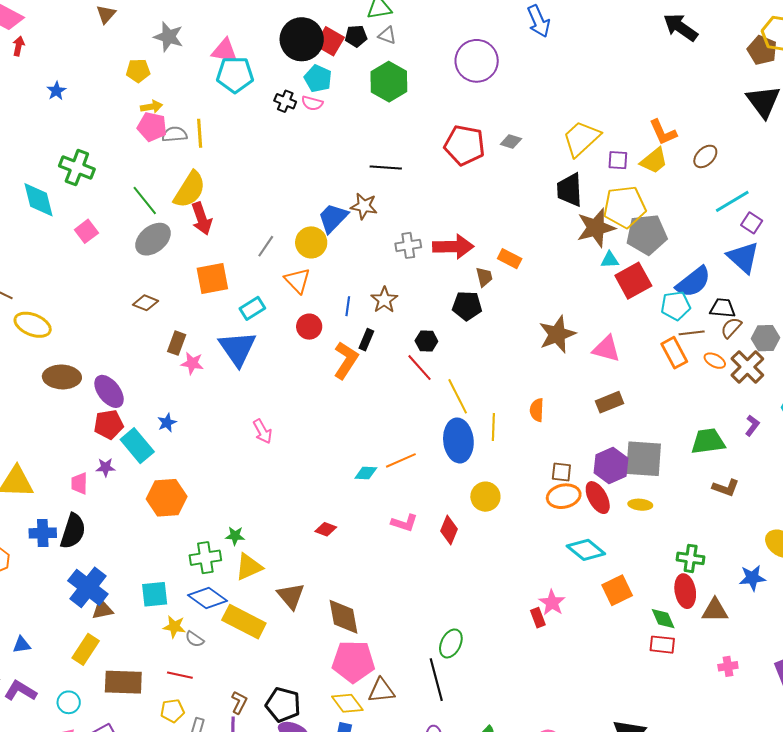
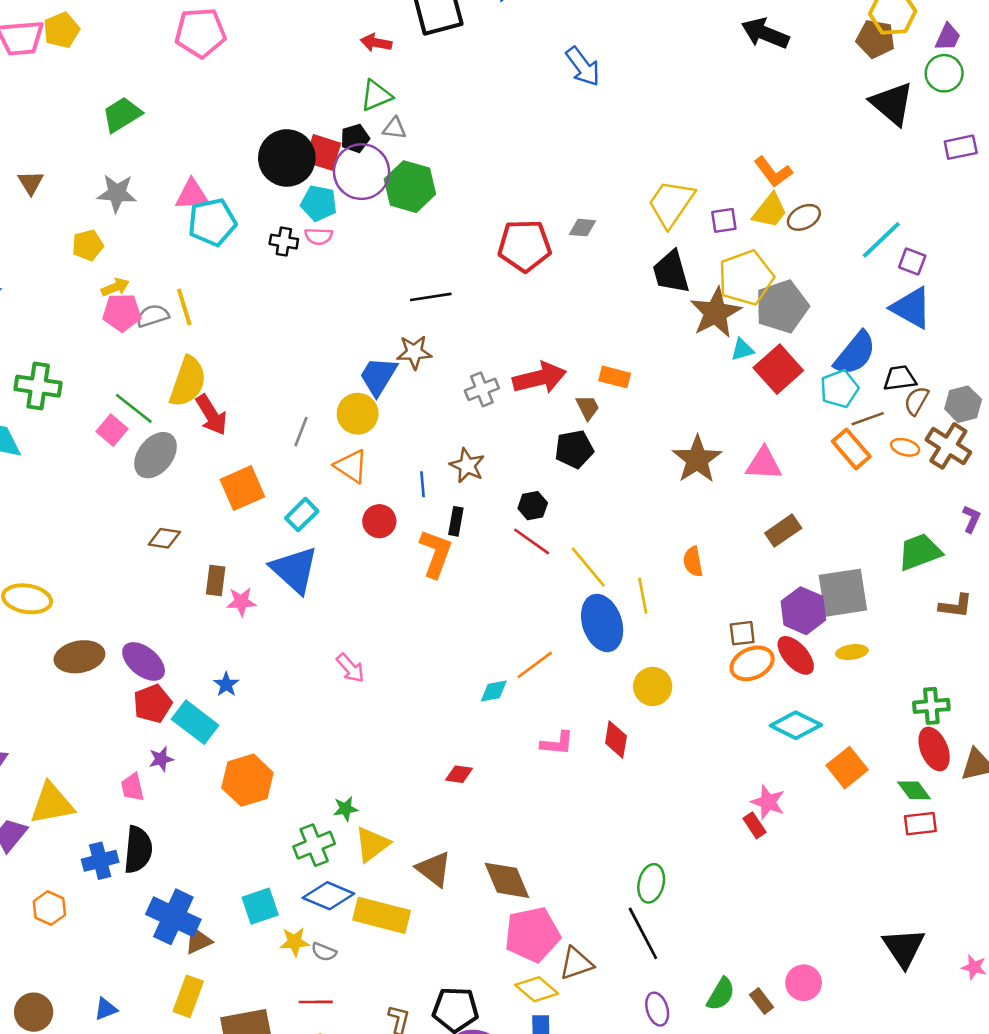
purple circle: (477, 61) -> (361, 172), moved
brown ellipse: (705, 156) -> (804, 217), moved, turned 30
pink square: (86, 231) -> (112, 430), moved

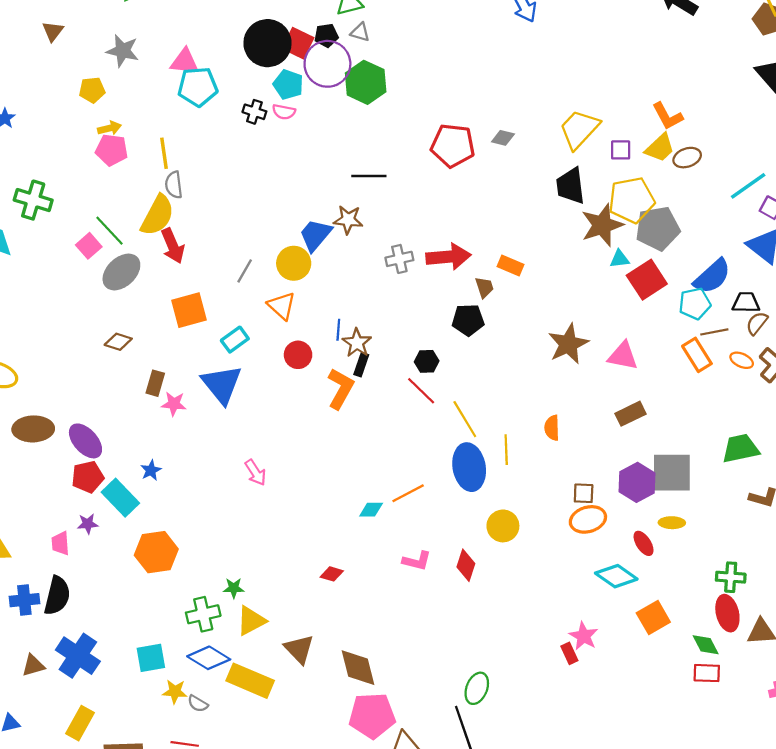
gray semicircle: (153, 316) -> (174, 185), moved, turned -88
brown star: (467, 466) -> (357, 343), moved
red ellipse: (796, 655) -> (644, 543), moved, size x0.7
brown triangle: (198, 941) -> (33, 665), moved

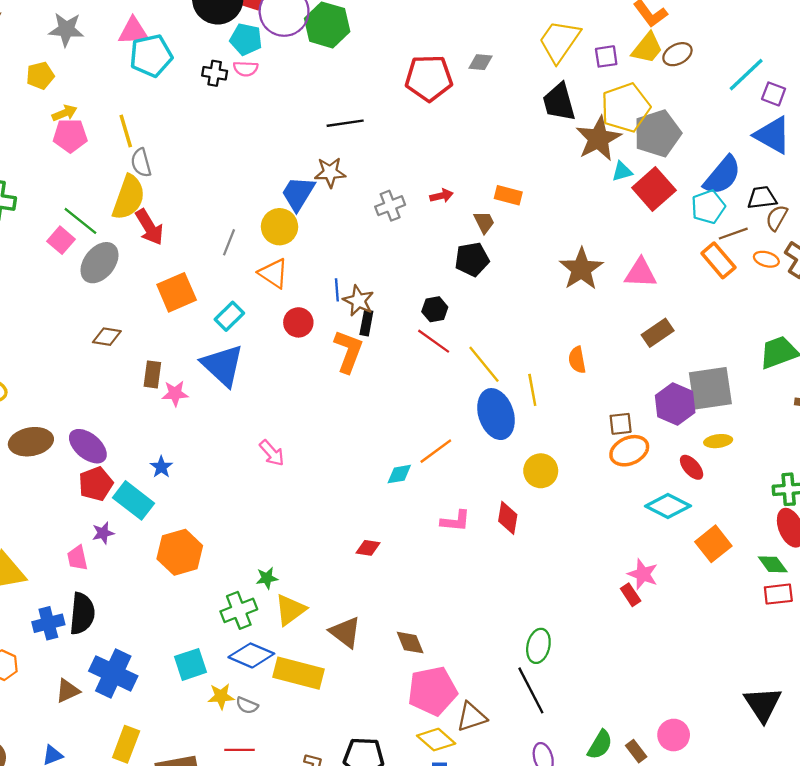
red arrow: (448, 257) -> (441, 196), size x0.5
brown diamond: (358, 668) -> (410, 643), size x0.7

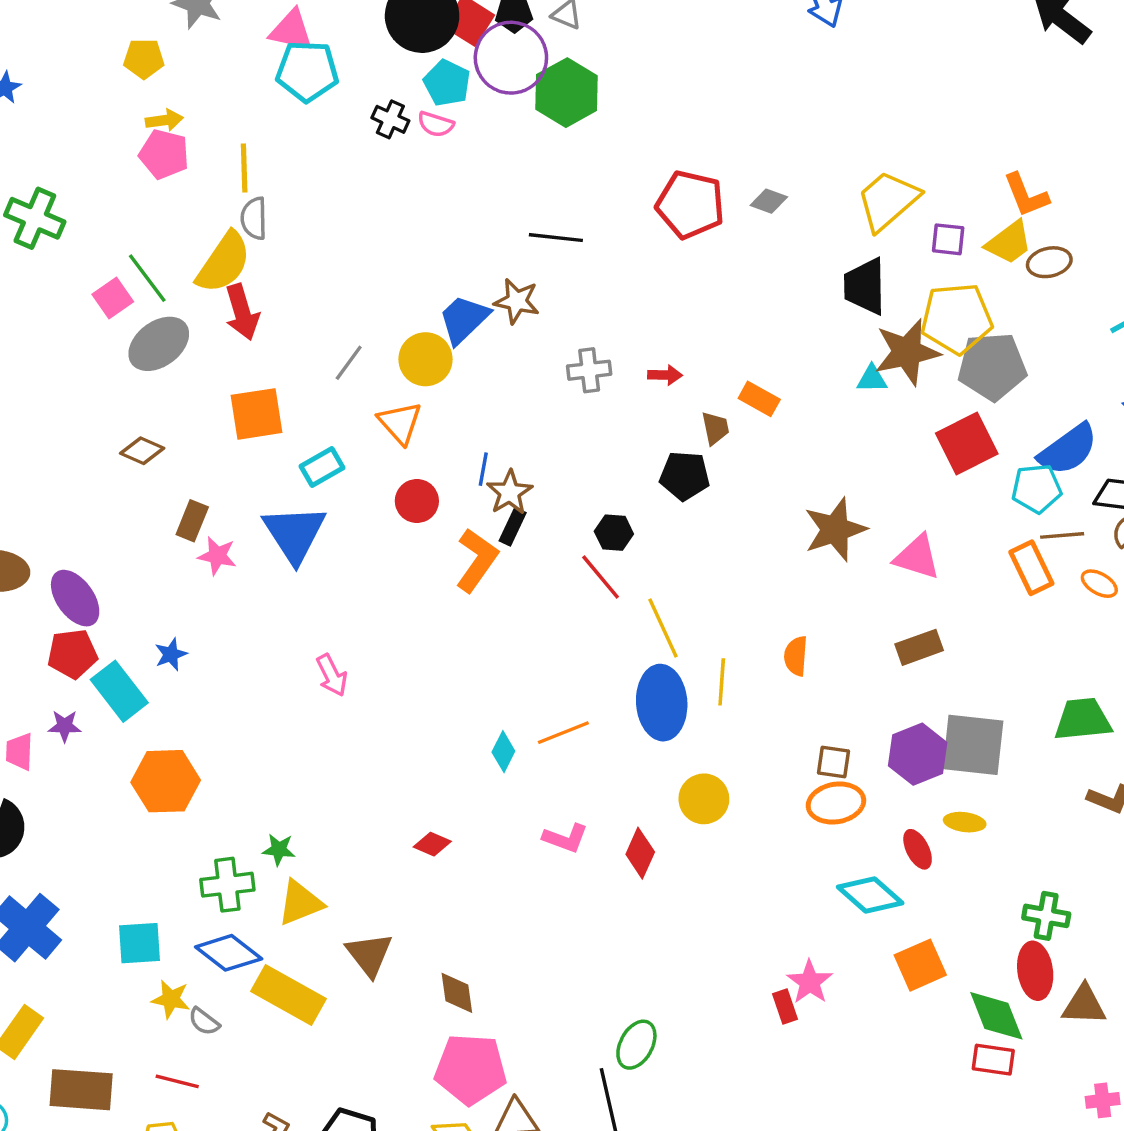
cyan triangle: (622, 171) -> (872, 379), moved
cyan diamond: (399, 474) -> (503, 752), turned -68
green diamond: (773, 564) -> (996, 1016), size x1.4

